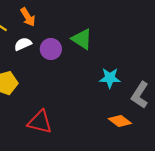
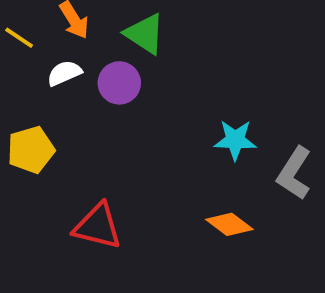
green triangle: (82, 39) -> (145, 34), moved
orange diamond: (120, 121) -> (229, 224), moved

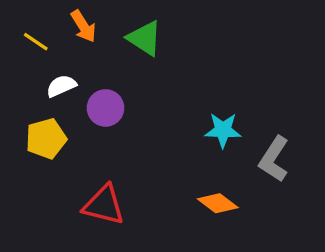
white semicircle: (64, 73) -> (61, 86), moved
purple circle: (119, 83) -> (106, 108), moved

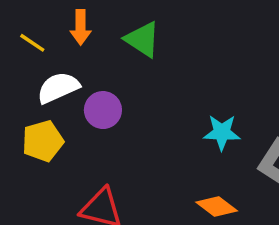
orange arrow: (83, 26) -> (81, 27), turned 32
white semicircle: (61, 86) -> (58, 88), size x1.4

